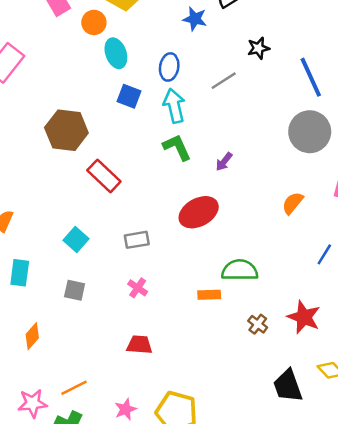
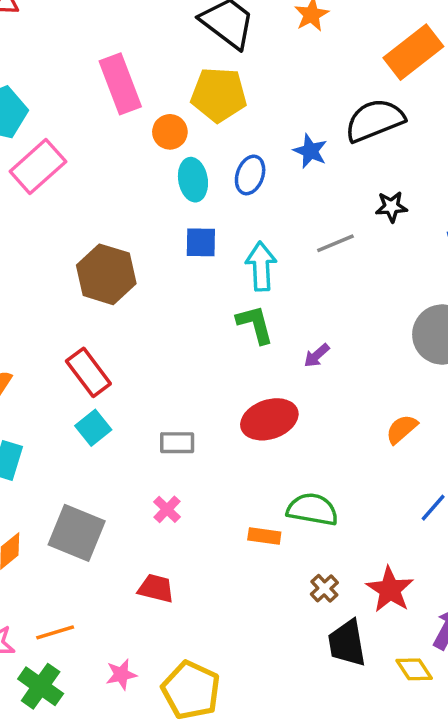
blue ellipse: (169, 67) -> (250, 175), moved
blue square: (129, 96) -> (201, 242), turned -30
red rectangle: (104, 176) -> (88, 372), moved
gray square: (75, 290) -> (77, 533), moved, size x1.8
black trapezoid: (288, 386) -> (347, 643), moved

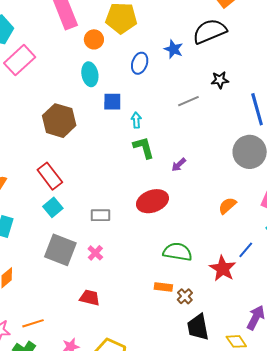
cyan ellipse: (193, 180) -> (90, 74), moved
cyan arrow: (261, 266) -> (136, 120), moved, size x0.6
gray square: (77, 533) -> (60, 250), moved
orange rectangle: (264, 536) -> (163, 287), moved
red star: (390, 590) -> (223, 268), moved

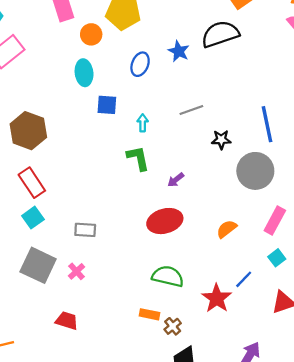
black star: (220, 80) -> (221, 140), moved
cyan arrow: (136, 120) -> (143, 123), moved
brown hexagon: (59, 121) -> (28, 131), moved
red ellipse: (152, 201) -> (165, 221), moved

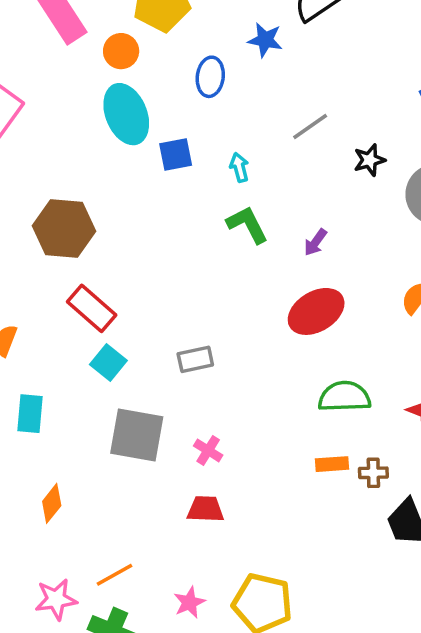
cyan ellipse: (84, 73) -> (126, 114), size x1.4
pink cross: (76, 271) -> (208, 450), moved
brown cross: (173, 326) -> (373, 473), turned -36

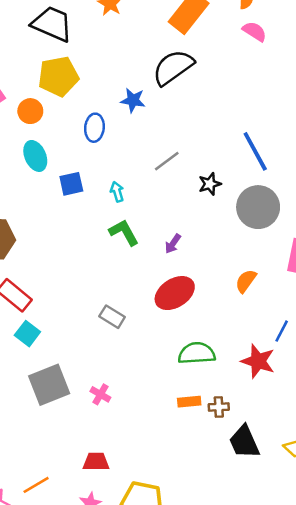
cyan ellipse: (126, 114) -> (35, 156), size x0.7
gray rectangle: (195, 359) -> (112, 317), moved, turned 45
gray square: (137, 435) -> (49, 385), turned -30
red trapezoid: (205, 509) -> (96, 462), moved

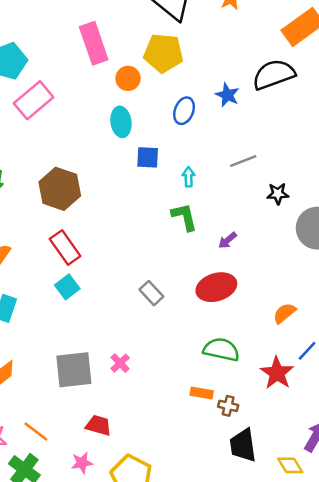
orange semicircle: (246, 281) -> (284, 313), moved
gray square: (49, 385) -> (74, 370), moved
orange line: (36, 485) -> (36, 431), turned 52

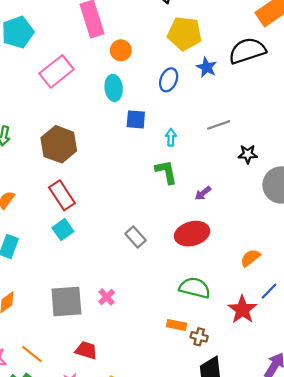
yellow pentagon: (163, 53) -> (185, 34), moved
pink rectangle: (34, 100) -> (56, 71), moved

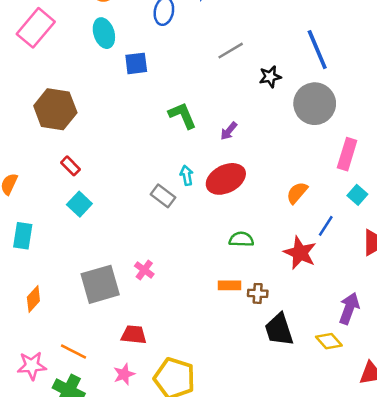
cyan arrow: (171, 137) -> (187, 175), moved
red rectangle: (62, 195) -> (71, 166), size x0.6
green semicircle: (195, 288) -> (241, 239), size x0.7

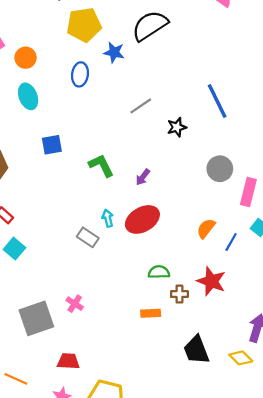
blue square: (136, 63) -> (52, 145), moved
gray circle: (315, 104) -> (220, 169), moved, size x0.7
blue line: (326, 226) -> (231, 242), moved
brown cross: (258, 293) -> (179, 294), moved

